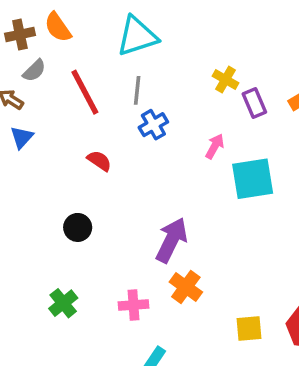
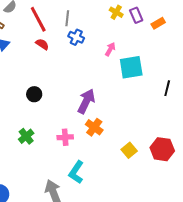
purple rectangle: (254, 103) -> (136, 15), moved
blue cross: (153, 125) -> (76, 37), turned -35
red semicircle: (99, 161) -> (42, 44), moved
yellow square: (249, 328) -> (129, 150), turned -35

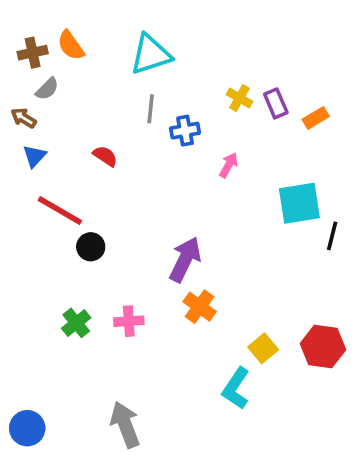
red line: (38, 19) -> (60, 210), moved, turned -32
blue cross: (76, 37) -> (185, 131), moved, turned -35
cyan square: (131, 67) -> (299, 203), moved
pink cross: (65, 137) -> (129, 321), moved
cyan L-shape: (76, 172) -> (236, 388), moved

